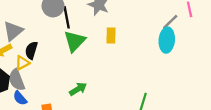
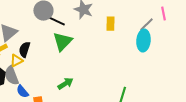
black line: (67, 17) -> (55, 21), turned -54
yellow rectangle: (111, 36) -> (110, 24), moved
blue semicircle: (20, 98) -> (22, 92), moved

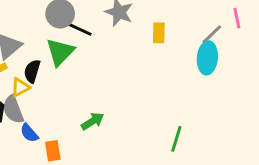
green triangle: (62, 42) -> (60, 52), moved

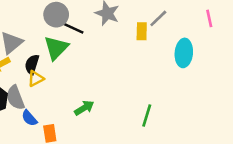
gray line: (212, 34) -> (158, 18), moved
yellow triangle: (20, 87) -> (36, 78), moved
green line: (176, 139) -> (147, 116), moved

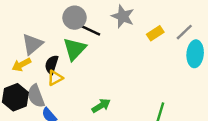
gray line: (158, 18) -> (184, 32), moved
yellow rectangle: (142, 31) -> (155, 33), turned 56

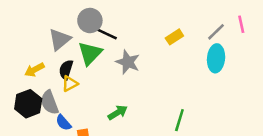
gray star: (123, 16) -> (128, 62), moved
gray line: (184, 32) -> (216, 32), moved
gray triangle: (32, 44) -> (60, 39), moved

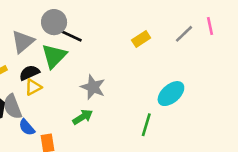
cyan ellipse: (216, 58) -> (171, 94), moved, turned 44
gray star: (128, 62) -> (93, 87), moved
black semicircle: (66, 70) -> (29, 73), turned 48

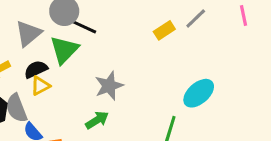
gray line: (184, 34) -> (196, 18), moved
gray star: (93, 87) -> (109, 86), turned 30

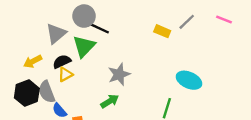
pink line: (243, 15) -> (224, 20), turned -56
yellow rectangle: (164, 30) -> (162, 31), turned 56
cyan ellipse: (199, 93) -> (189, 80), turned 65

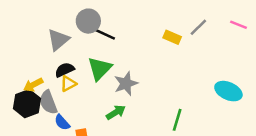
green triangle: (84, 46) -> (100, 69), moved
yellow arrow: (33, 62) -> (33, 85), moved
cyan ellipse: (189, 80) -> (228, 91), moved

